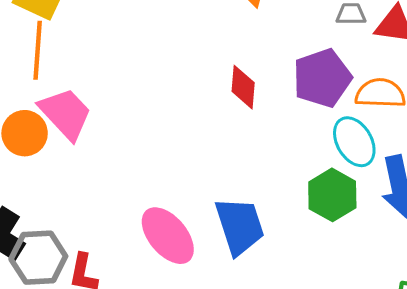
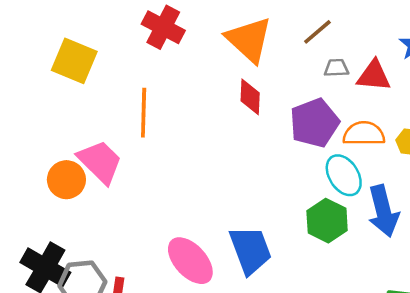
orange line: (38, 50) -> (144, 113), moved
red diamond: (243, 87) -> (250, 97), moved

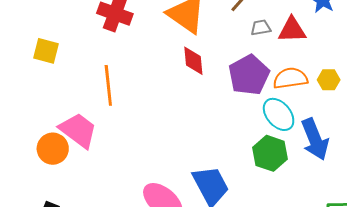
yellow square: (74, 61) -> (46, 51), size x0.7

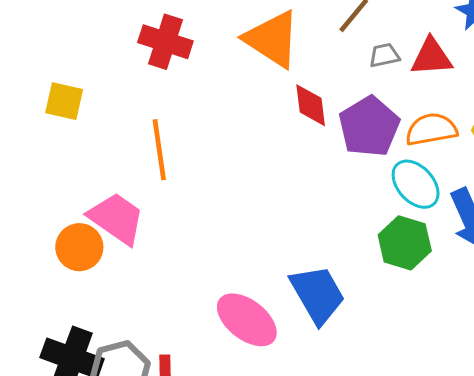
red diamond: (193, 61) -> (311, 105), moved

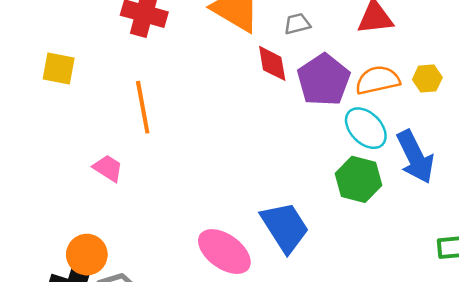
gray trapezoid: (384, 55) -> (297, 24), moved
pink trapezoid: (116, 218) -> (108, 168), size x0.6
orange circle: (79, 247) -> (87, 255), moved

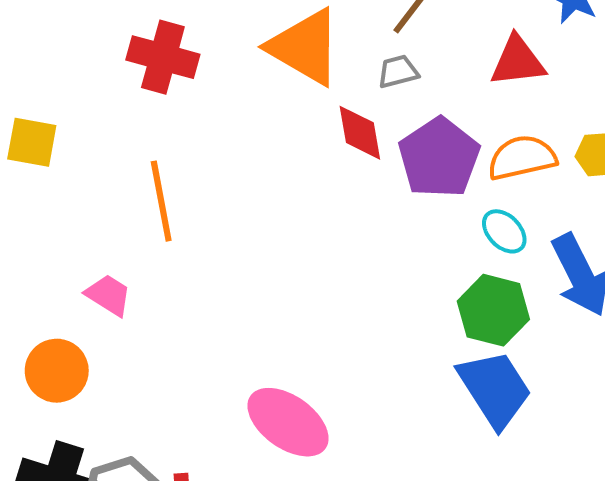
cyan ellipse: (366, 128) -> (504, 231), size x0.7
blue trapezoid: (285, 227) -> (495, 389), moved
orange circle: (87, 255) -> (57, 371), moved

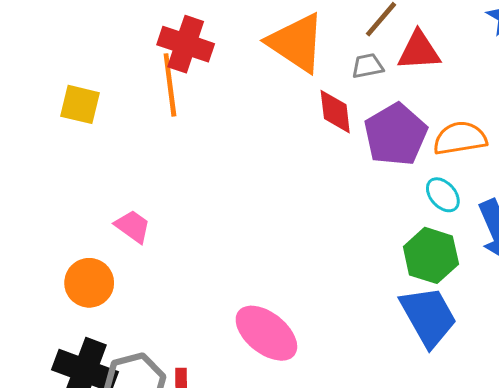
red triangle: (518, 61) -> (419, 51), moved
orange line: (161, 201) -> (170, 85), moved

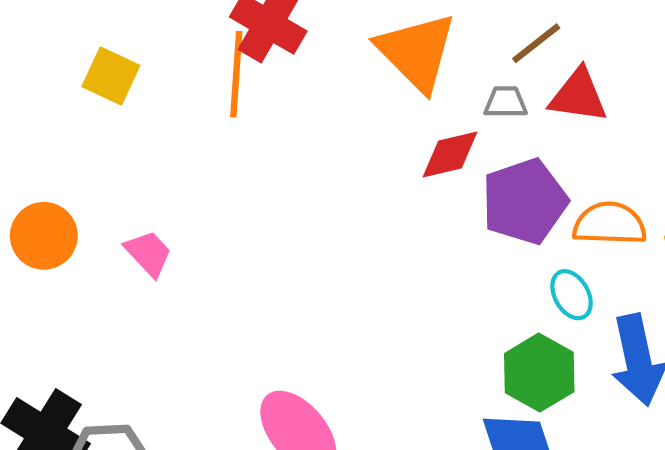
red diamond: (335, 112) -> (450, 155), turned 72
orange circle: (89, 283) -> (44, 236), moved

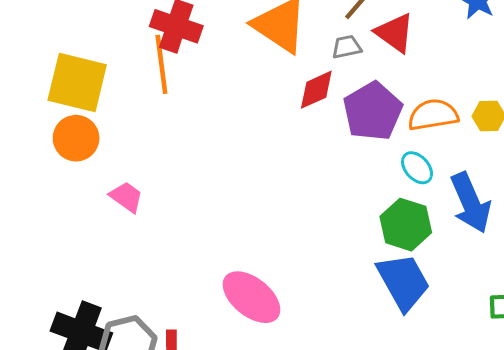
yellow square: (111, 76) -> (77, 82), size x1.6
red triangle: (578, 96) -> (395, 33), turned 39
orange circle: (44, 236) -> (76, 138), moved

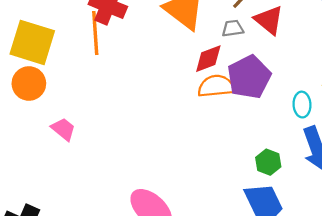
orange semicircle: (433, 115) -> (216, 86), moved
cyan ellipse: (417, 168) -> (302, 105), moved, turned 35
green hexagon: (406, 225) -> (268, 162), size x0.7

